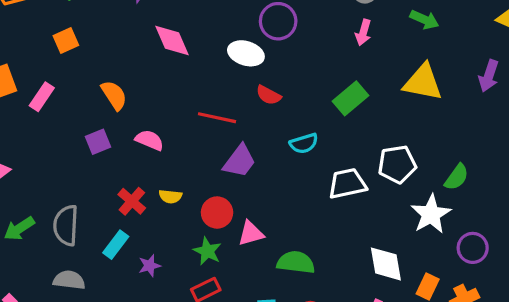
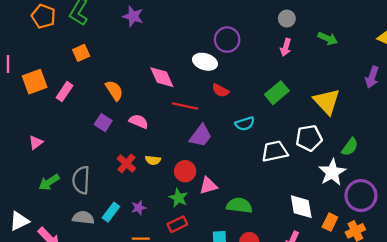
pink diamond: (172, 40) -> (162, 77), moved
yellow triangle: (423, 82) -> (327, 102), moved, turned 36
purple square: (98, 142) -> (103, 123), turned -35
cyan rectangle: (116, 245) -> (111, 212), moved
purple circle: (473, 248) -> (361, 196), size x1.5

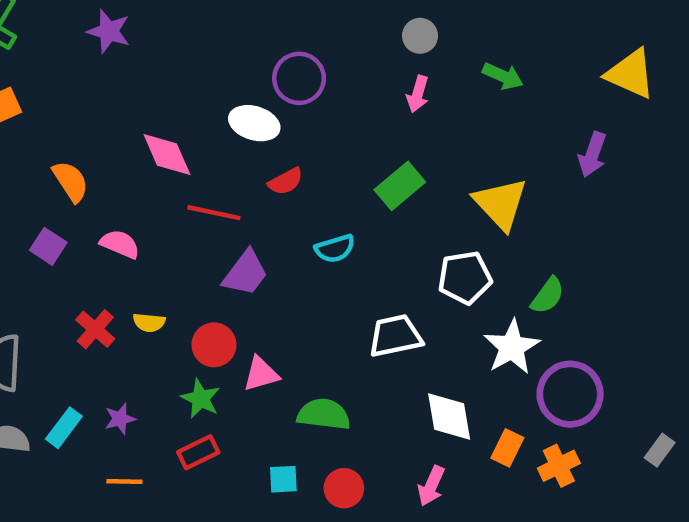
red semicircle: (220, 90) -> (286, 181), turned -56
white trapezoid: (275, 151) -> (395, 336), moved

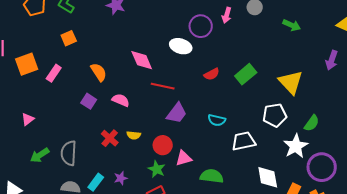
pink arrow: (418, 94) -> (227, 15), moved
red semicircle: (286, 181) -> (212, 74), moved
cyan semicircle: (335, 249) -> (217, 120), moved, turned 30

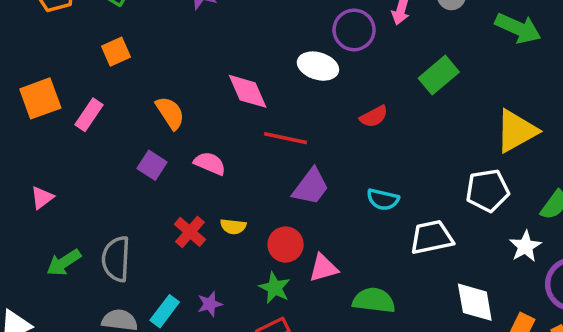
green arrow: (292, 25) -> (518, 28), size x1.4
green rectangle: (246, 74) -> (439, 75), moved
yellow triangle: (291, 82) -> (516, 131), turned 44
white star: (296, 146) -> (525, 246), size x0.7

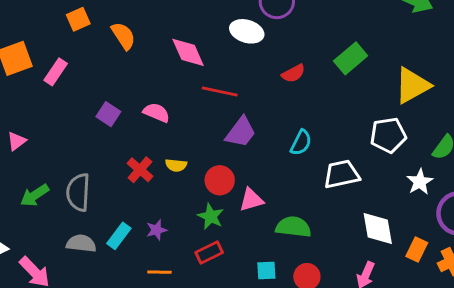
green rectangle: (439, 75) -> (351, 58), moved
orange semicircle: (170, 113) -> (123, 36), moved
cyan semicircle: (383, 199) -> (301, 143), turned -76

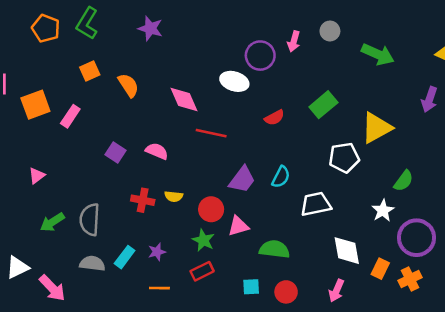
purple trapezoid: (241, 132) -> (242, 180), moved
white pentagon: (388, 135) -> (344, 158), moved
red cross: (140, 170) -> (143, 200), turned -30

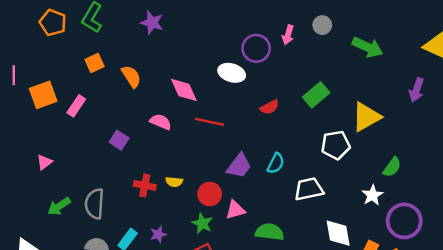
pink semicircle: (157, 151) -> (161, 122), moved

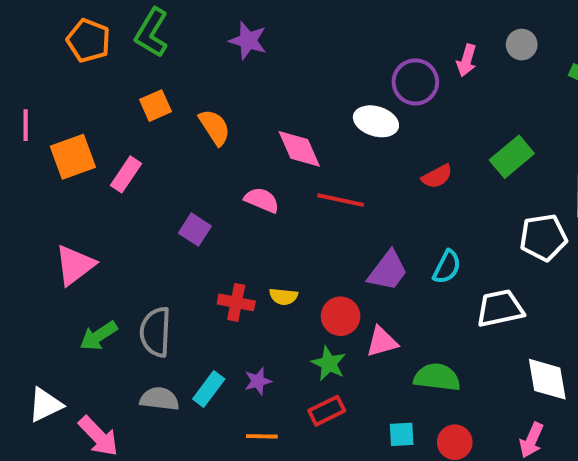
pink triangle: (44, 162) -> (75, 265), size x1.6

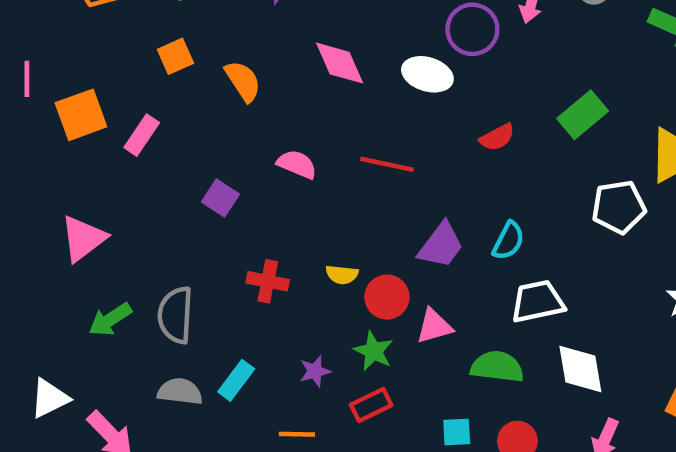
pink diamond: (299, 149) -> (340, 63), moved
yellow semicircle: (283, 297) -> (342, 275), moved
white trapezoid: (500, 308) -> (538, 302), moved
white diamond: (547, 379) -> (580, 369), moved
purple star: (258, 381) -> (315, 371), moved

